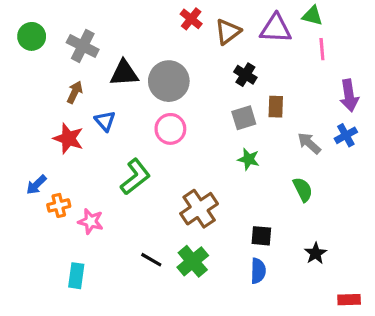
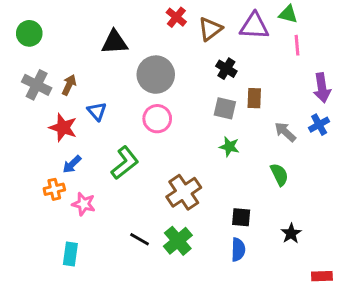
gray cross: (83, 46) -> (37, 85), moved
black triangle: (124, 73) -> (115, 42), moved
gray square: (244, 118) -> (225, 108), turned 30
blue arrow: (36, 185) -> (72, 164), moved

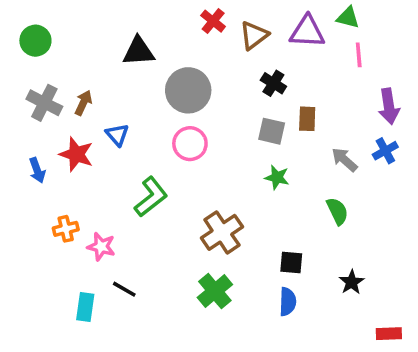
blue arrow: (72, 164) -> (37, 170), moved, turned -66
black line: (140, 239) -> (124, 289), moved

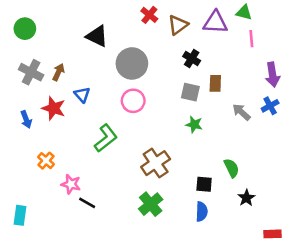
black triangle: (138, 51) -> (97, 36), turned 30
green semicircle: (337, 211) -> (231, 168), moved
orange cross: (66, 229) -> (46, 161), turned -35
pink star: (101, 247) -> (71, 184), moved
cyan rectangle: (85, 307) -> (20, 215), moved

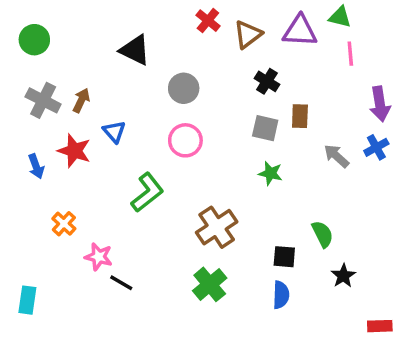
gray circle: (132, 63) -> (184, 88), size x0.7

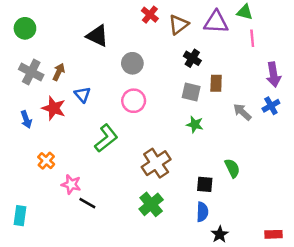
black star: (343, 276) -> (220, 234), moved

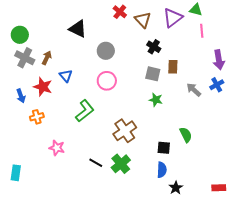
purple triangle: (216, 22) -> (173, 18), turned -40
brown triangle: (179, 25) -> (143, 20), turned -36
green circle: (25, 28) -> (20, 35), moved
orange cross: (46, 161) -> (37, 117), moved, turned 32
black line: (87, 203) -> (96, 163), moved

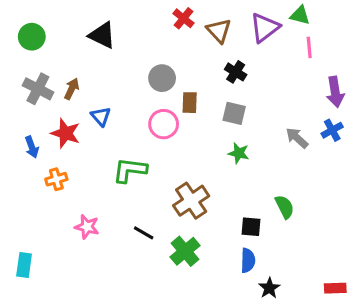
black triangle: (78, 29) -> (102, 35), moved
green circle: (20, 35) -> (32, 37), moved
brown rectangle: (173, 67) -> (190, 103), moved
green L-shape: (85, 111) -> (130, 170), turned -135
black line: (96, 163) -> (144, 233), moved

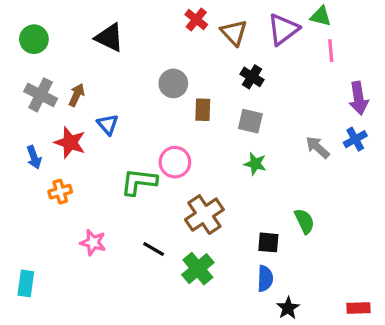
pink circle: (164, 124) -> (175, 162), moved

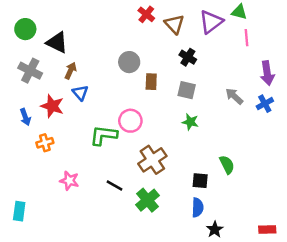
black triangle: (109, 38) -> (57, 43), moved
brown arrow: (77, 95) -> (71, 71), moved
gray arrow: (318, 147) -> (234, 96), moved

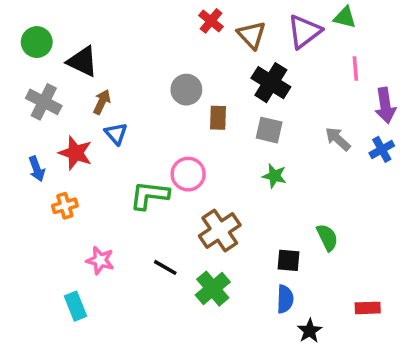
pink line: (246, 38) -> (355, 68), moved
black cross: (188, 57) -> (271, 83), size x1.5
cyan rectangle: (19, 211) -> (75, 306), moved, turned -30
red rectangle: (267, 229) -> (368, 308), moved

